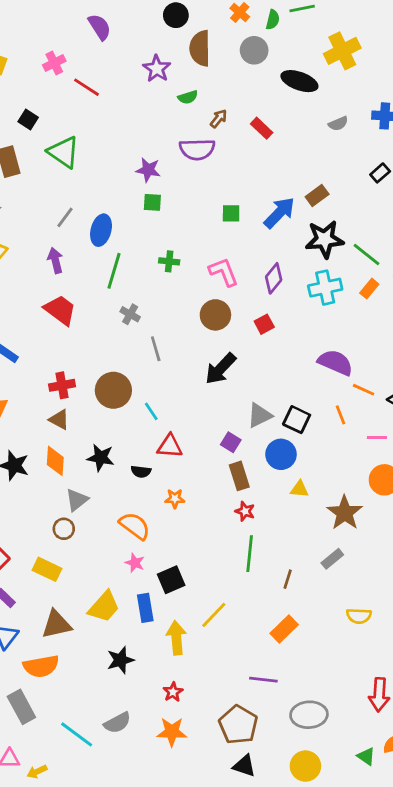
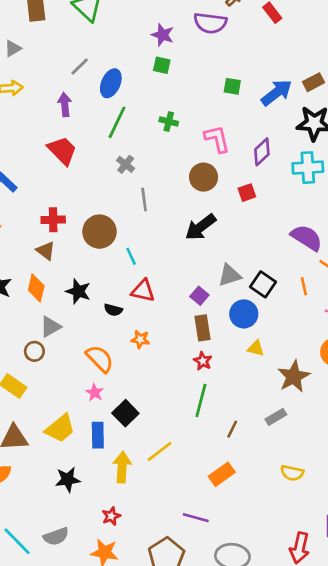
black square: (171, 580) -> (125, 413), turned -30

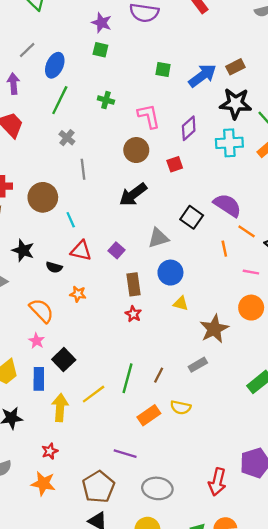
black square: (263, 284) -> (192, 217), moved
purple square: (199, 296) -> (117, 250), moved
green line: (201, 400) -> (128, 378), moved
yellow semicircle: (292, 473) -> (181, 407), moved

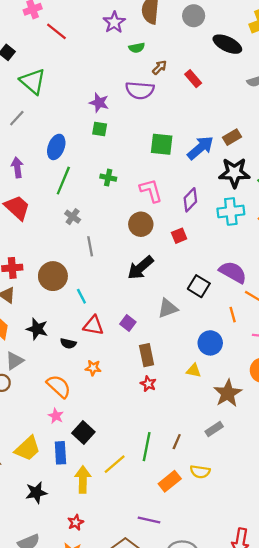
gray line: (27, 50) -> (17, 118), moved
green square: (163, 69) -> (162, 144), size x1.5
blue circle: (170, 273) -> (210, 343), moved

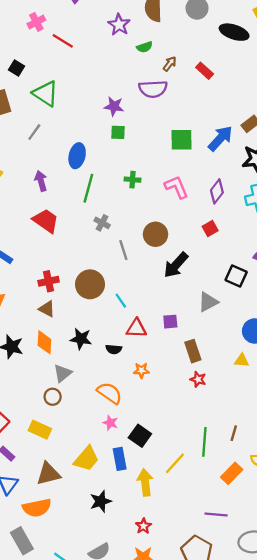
brown circle: (141, 224) -> (156, 234), moved
purple square: (128, 323) -> (170, 322), turned -35

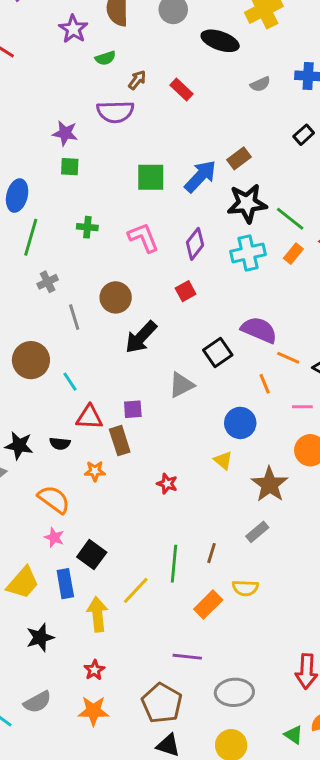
gray cross: (102, 223) -> (48, 282), turned 35
black square: (236, 276) -> (218, 352), turned 30
black star: (81, 339) -> (19, 445), moved
brown rectangle: (193, 351) -> (120, 441), moved
yellow triangle: (242, 360) -> (223, 460), turned 35

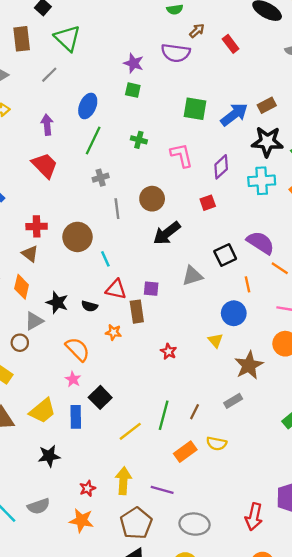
orange line: (265, 384) -> (248, 284), moved
yellow arrow: (97, 614) -> (123, 481), moved

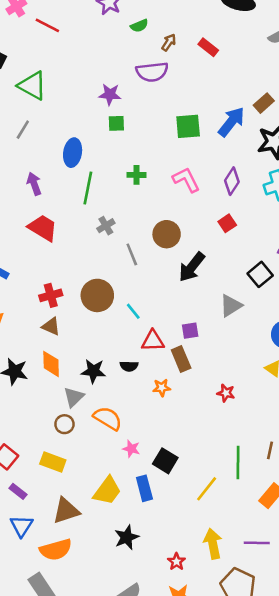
orange semicircle: (78, 349) -> (108, 418), moved

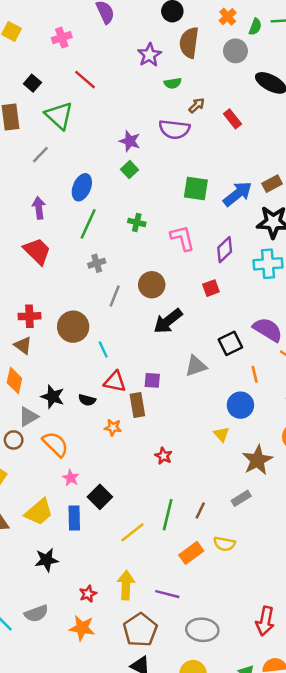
red line: (47, 25) -> (85, 80), moved
green square: (116, 123) -> (129, 170), turned 35
gray line: (132, 254) -> (115, 296), turned 30
red star: (226, 393) -> (163, 456), moved

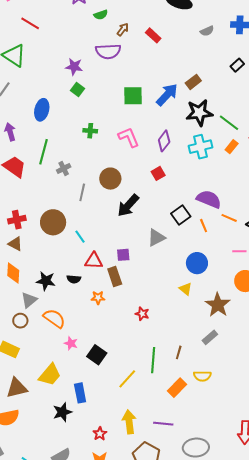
green line: (88, 224) -> (43, 152), moved
orange line: (255, 374) -> (204, 226), moved
blue rectangle: (74, 518) -> (80, 393), moved

